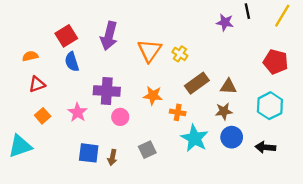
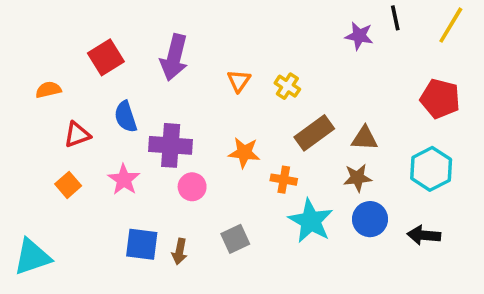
orange triangle: (150, 51) -> (239, 81), size x0.6
blue semicircle: (72, 62) -> (126, 117), moved
red triangle: (37, 84) -> (77, 135), moved
cyan triangle: (20, 146) -> (32, 257), moved

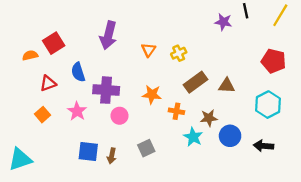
red square: (106, 57) -> (54, 43), moved
yellow cross: (287, 86) -> (179, 53), turned 32
brown star: (357, 178) -> (209, 118), moved
cyan star: (311, 221) -> (193, 137), size x0.7

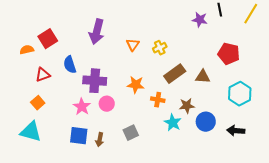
red pentagon: (274, 61) -> (229, 54), moved
pink star: (77, 111) -> (82, 107), moved
cyan triangle: (20, 159) -> (31, 132), moved, turned 35

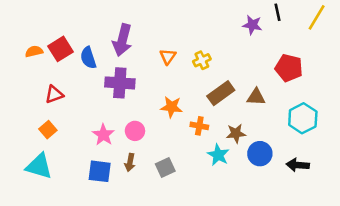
orange semicircle: (27, 50) -> (34, 51), moved
blue semicircle: (70, 65) -> (88, 58), moved
purple cross: (95, 81) -> (120, 83), moved
brown arrow: (100, 140) -> (130, 162), moved

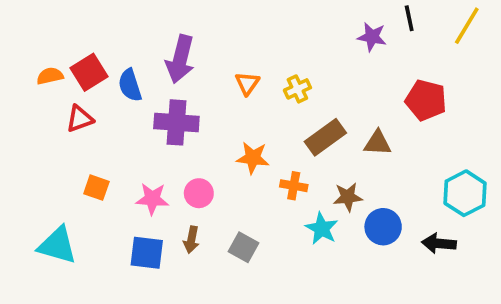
red triangle: (54, 94) -> (80, 119), moved
cyan hexagon: (303, 118) -> (465, 193), moved
orange square: (48, 130) -> (96, 188), moved, turned -30
pink star: (103, 135) -> (152, 199), turned -30
gray square: (165, 168) -> (243, 247), turned -36

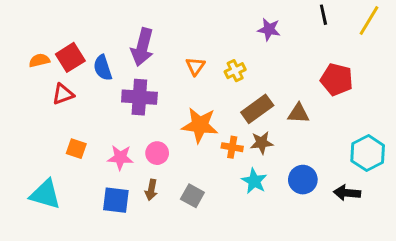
purple star: (372, 37) -> (269, 29), moved
orange star: (253, 158) -> (200, 125), size x1.4
brown star: (348, 197) -> (262, 143), moved

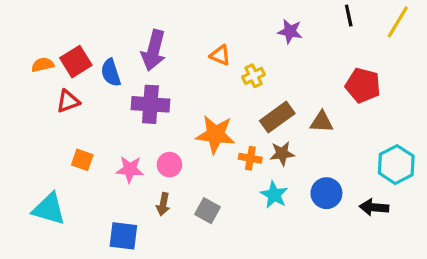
orange triangle: (195, 66) -> (220, 55), moved, turned -42
blue square: (116, 200) -> (123, 236), moved

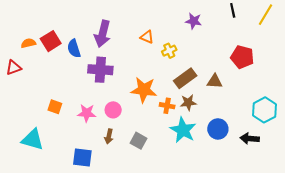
red triangle: (68, 101) -> (14, 68), moved
cyan star: (274, 195) -> (183, 130), size x1.4

